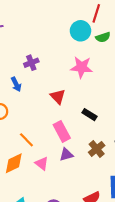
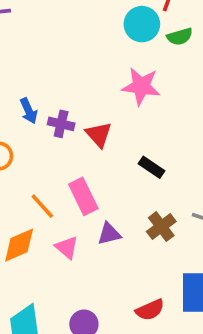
purple cross: (31, 63) -> (61, 124), moved, turned 32
pink rectangle: (62, 131) -> (83, 196), moved

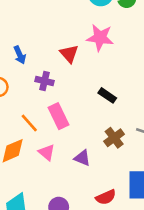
purple cross: (61, 124) -> (45, 81), moved
red triangle: (99, 135) -> (69, 54), moved
purple triangle: (109, 234) -> (82, 158), moved, turned 36

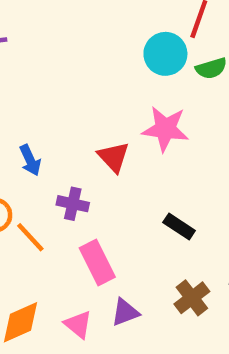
orange line: (29, 123) -> (30, 237), moved
purple triangle: (82, 158) -> (125, 312), moved, turned -42

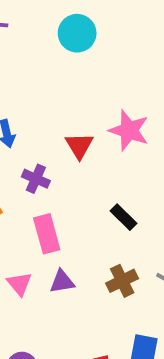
cyan circle: (165, 54) -> (77, 33), moved

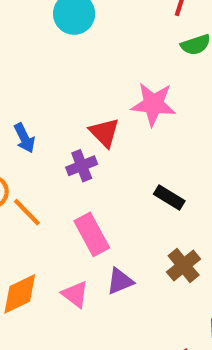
purple cross: (36, 179) -> (82, 166), moved, turned -32

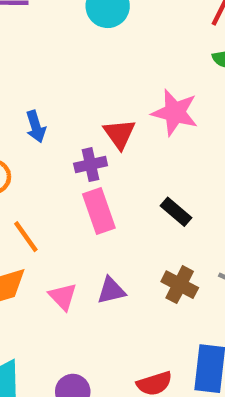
orange line: (27, 212) -> (26, 237), moved
pink rectangle: (92, 234) -> (99, 211), moved
brown cross: (184, 265) -> (180, 285), turned -32

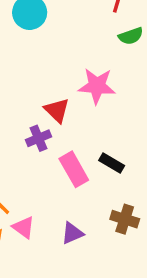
pink rectangle: (99, 211) -> (74, 169), moved
pink triangle: (63, 297) -> (24, 227), moved

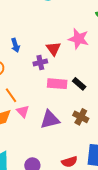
pink rectangle: (74, 169) -> (57, 84), turned -66
purple triangle: (72, 233) -> (50, 120), size x1.5

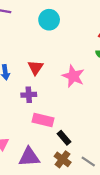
red triangle: (53, 49) -> (36, 68), moved
black rectangle: (79, 84) -> (64, 138), moved

